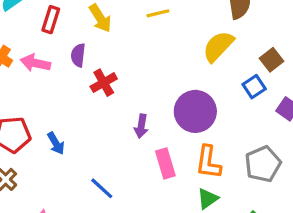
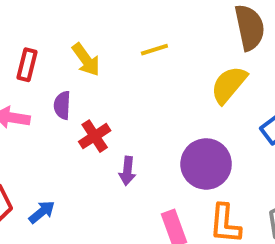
purple arrow: (141, 126) -> (127, 171), moved
blue arrow: (56, 143) -> (42, 212), turned -95

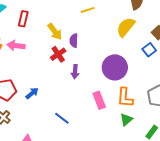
yellow arrow: (86, 60) -> (55, 32), moved
purple semicircle: (62, 105) -> (74, 41), moved

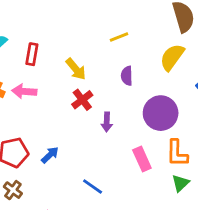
purple semicircle: (74, 41) -> (127, 76), moved

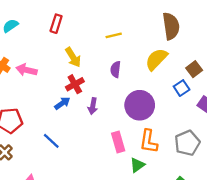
red rectangle: (32, 54) -> (56, 24), moved
blue arrow: (50, 155) -> (62, 103), moved
green triangle: (180, 183) -> (137, 165), moved
blue line: (93, 187) -> (51, 141), moved

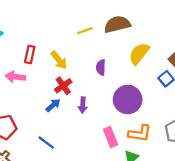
red rectangle: (56, 24) -> (30, 55), moved
brown semicircle: (171, 26) -> (117, 24), moved, turned -90
yellow line: (114, 35) -> (85, 31), moved
orange L-shape: (149, 141) -> (140, 133), turned -85

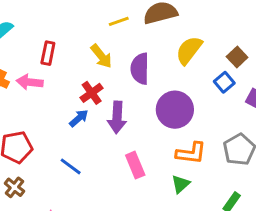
yellow arrow: (59, 60) -> (101, 56), moved
purple semicircle: (101, 67) -> (140, 69), size x1.5
purple arrow: (83, 105) -> (117, 117), size x1.5
pink rectangle: (111, 137) -> (135, 165), moved

